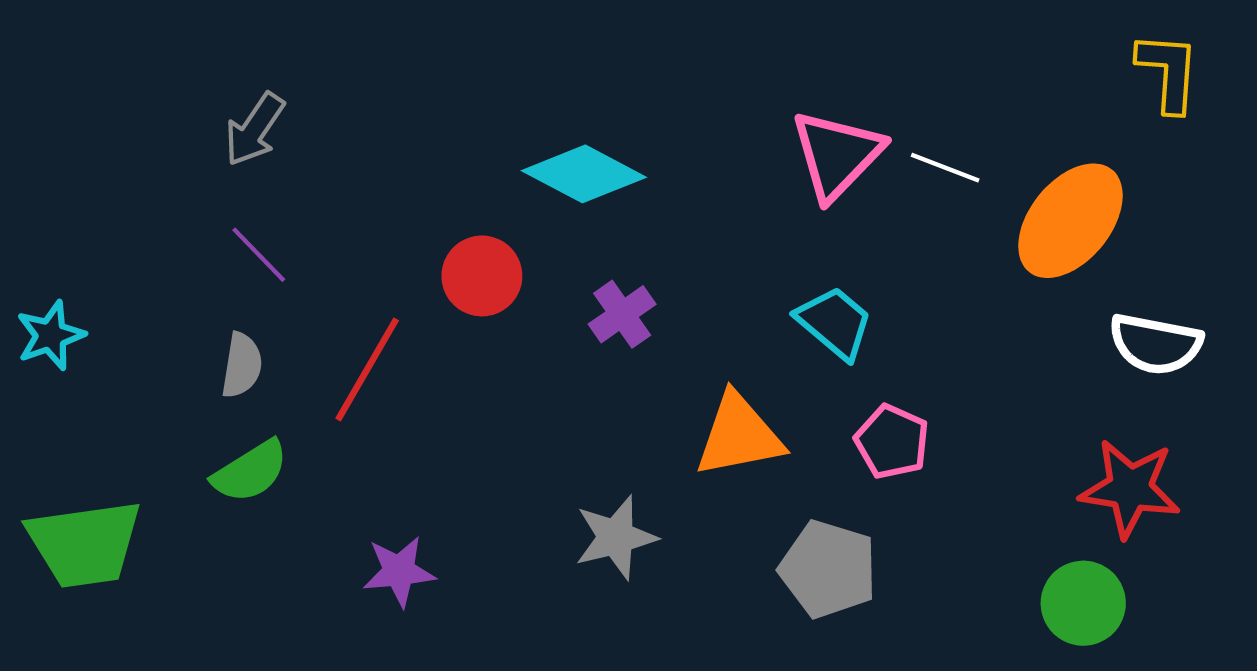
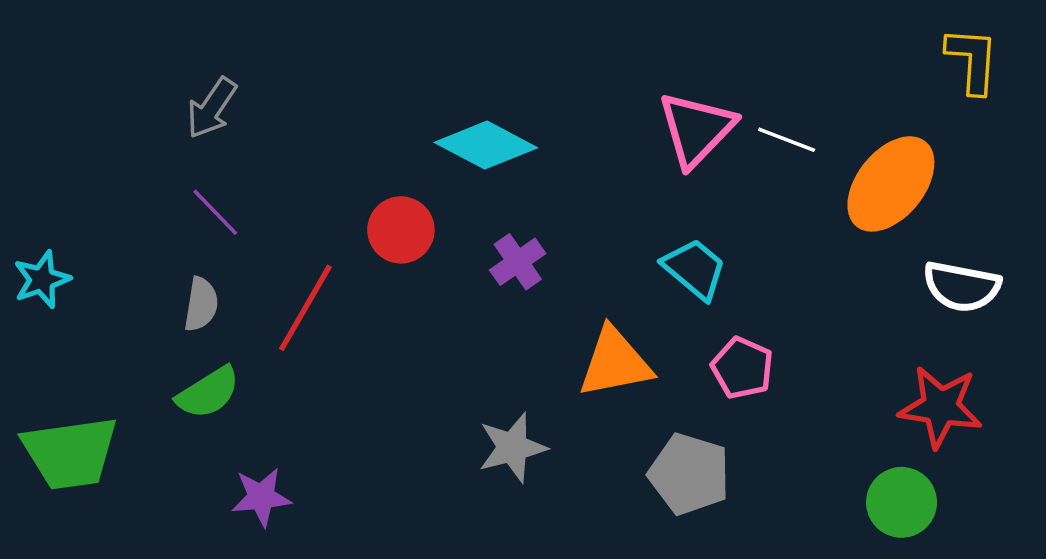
purple star: (399, 571) -> (261, 497), moved

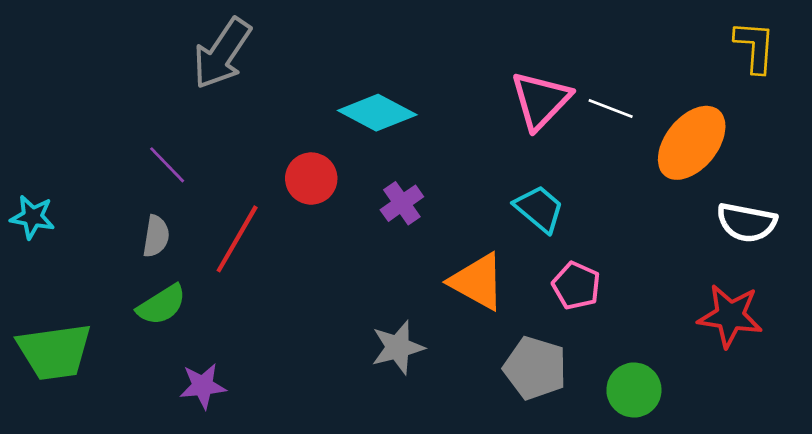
gray arrow: (212, 108) -> (222, 54), moved, size x1.5
cyan star: (42, 279) -> (32, 217), turned 30
orange triangle: (615, 363) -> (477, 282), turned 40
green circle: (902, 502) -> (634, 390), moved

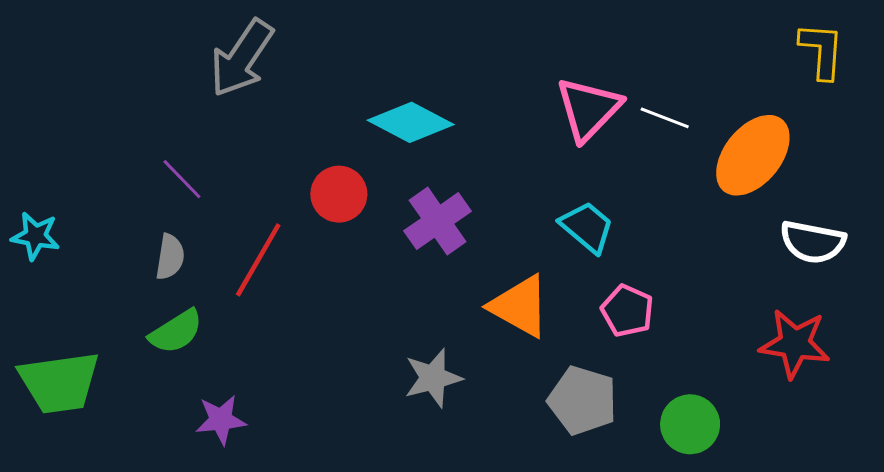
purple cross: (402, 203) -> (438, 221), size x1.4

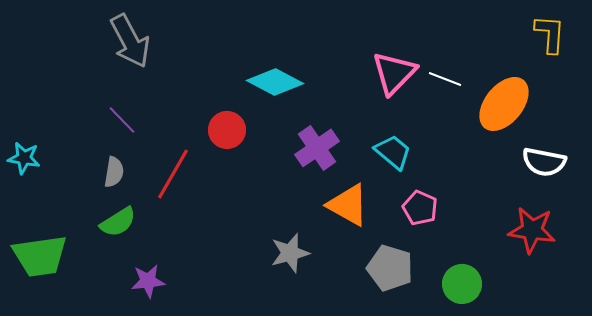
gray arrow: (242, 58) -> (130, 41), moved, turned -62
purple cross: (438, 221) -> (317, 148), moved

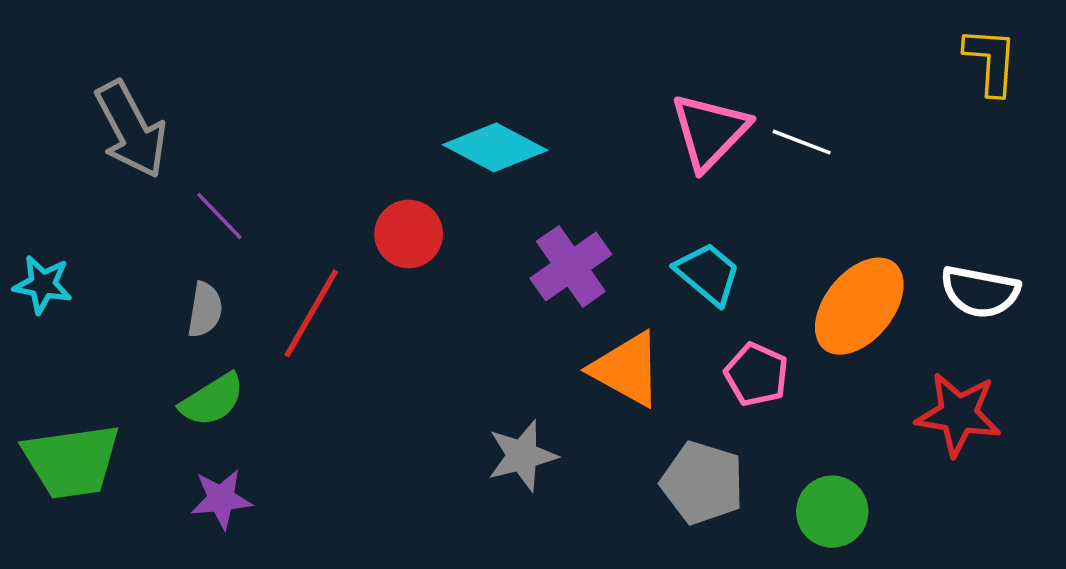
gray arrow: (130, 41) -> (131, 129), moved
orange ellipse: (504, 104) -> (859, 306), moved
purple star: (148, 281) -> (221, 499), moved

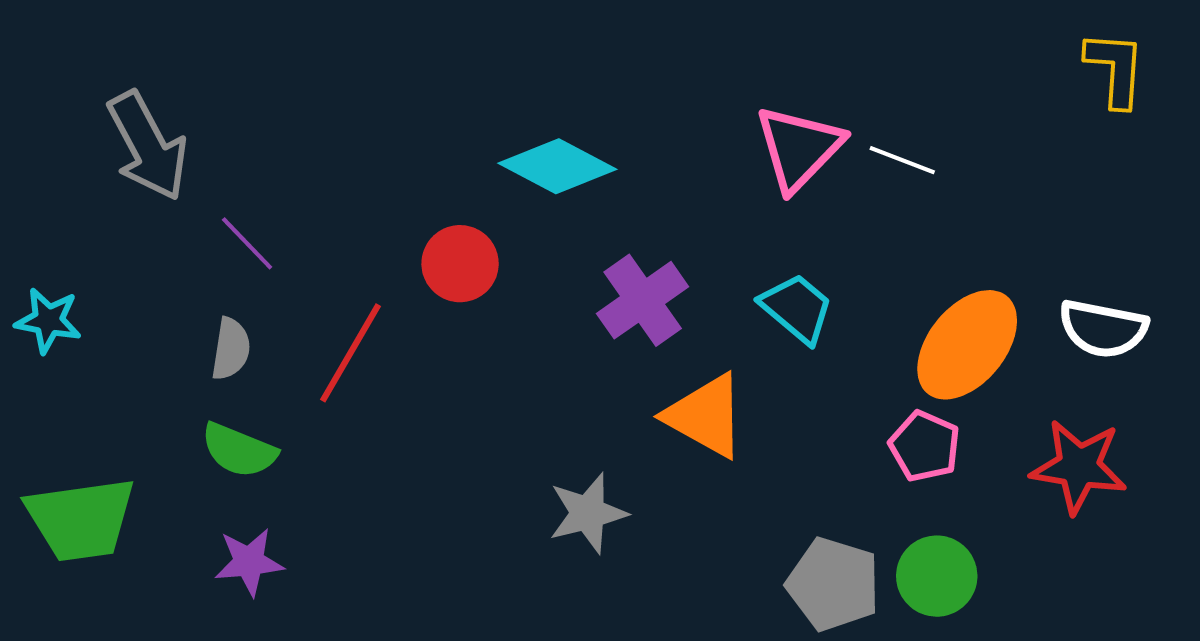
pink pentagon: (757, 375) -> (925, 446), moved
green semicircle: (212, 400) -> (239, 450), turned 54
gray pentagon: (702, 483) -> (833, 584), moved

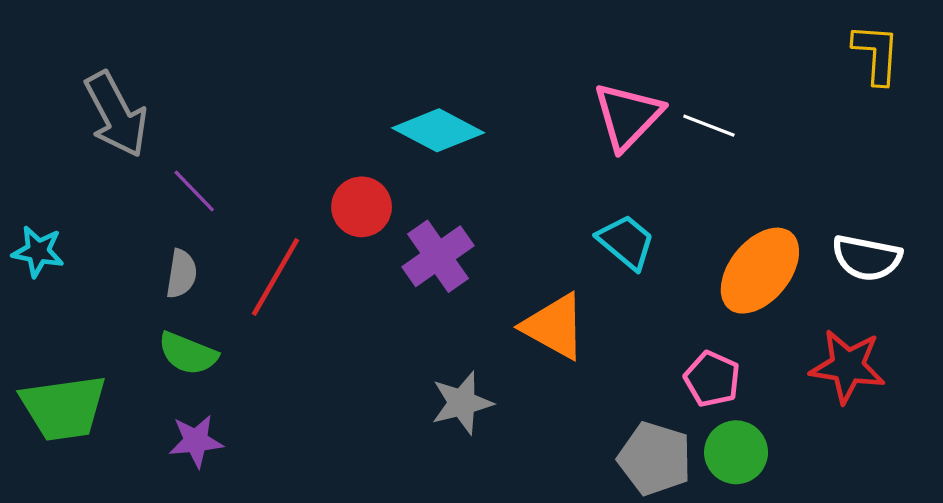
purple cross: (643, 300) -> (438, 256), moved
pink pentagon: (925, 446) -> (712, 379), moved

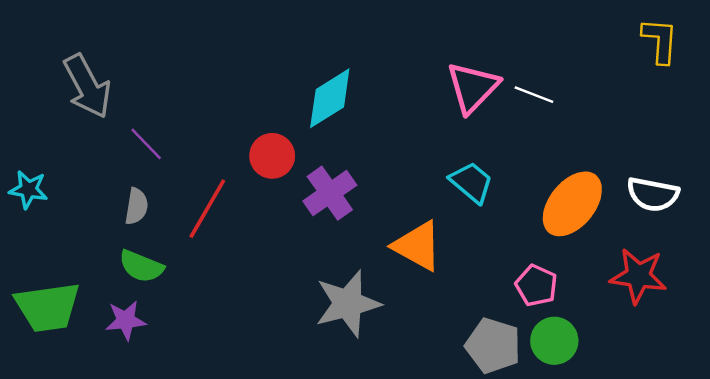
cyan diamond: (438, 130) -> (330, 98), turned -60
gray star: (462, 403) -> (348, 304), size x1.4
purple star: (196, 441) -> (126, 320), moved

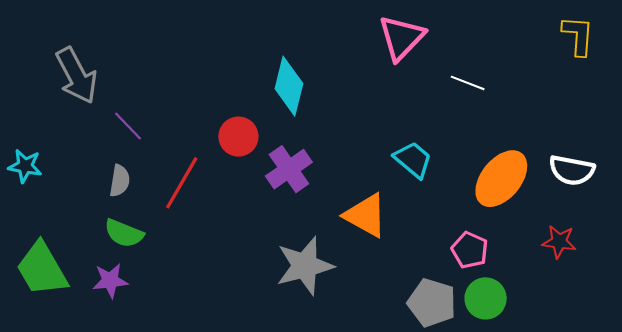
pink triangle: (473, 87) -> (401, 38), moved
cyan diamond: (330, 98) -> (289, 86), turned -44
red star: (638, 276) -> (559, 242), size x0.7
green trapezoid: (48, 307) -> (42, 269), turned 68

